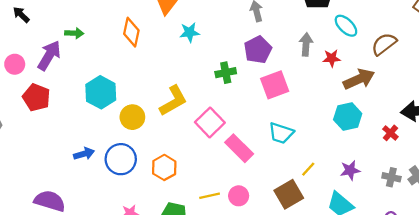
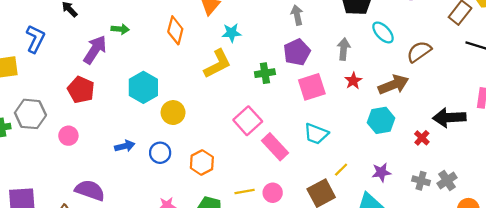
red star: (332, 58) -> (353, 81), moved, turned -30
pink circle: (15, 64) -> (68, 136), moved
yellow L-shape: (173, 101) -> (218, 64), moved
blue circle: (121, 159) -> (160, 153), size x0.7

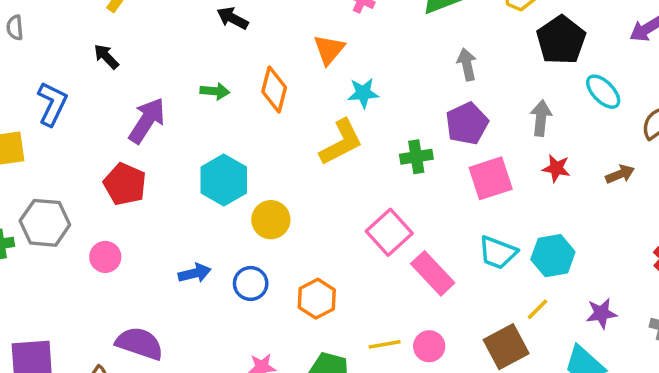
green arrow: (120, 29) -> (215, 91), moved
red star: (353, 81) -> (556, 168), turned -30
brown arrow: (393, 85) -> (620, 174), size x0.6
cyan hexagon: (381, 120) -> (553, 256), moved

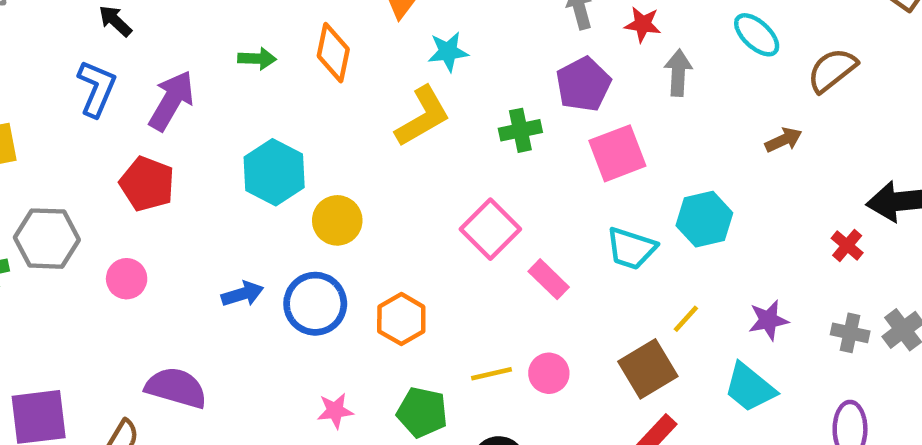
blue L-shape: (52, 104) -> (97, 88), moved
red star: (556, 168) -> (643, 24), moved
cyan hexagon: (553, 256) -> (704, 219), moved
pink rectangle: (433, 273) -> (549, 279), size x0.7
blue circle: (251, 283) -> (315, 304), size x1.4

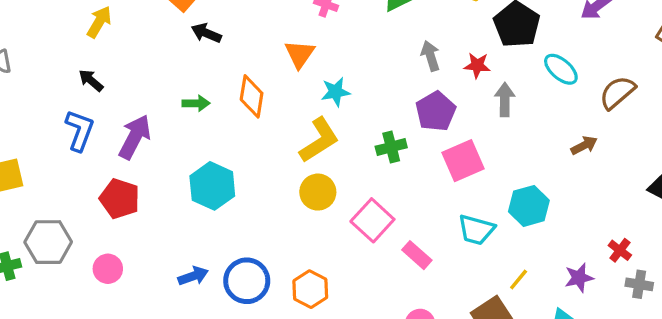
yellow circle: (337, 220) -> (318, 192), moved
red cross: (847, 245) -> (620, 250), moved

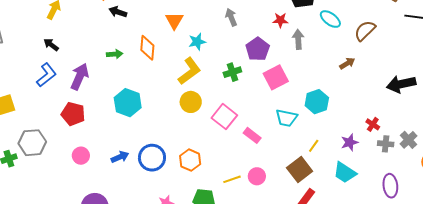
gray arrow: (430, 56) -> (231, 17), moved
blue L-shape: (80, 130) -> (46, 75), turned 35
pink circle: (108, 269) -> (81, 156), moved

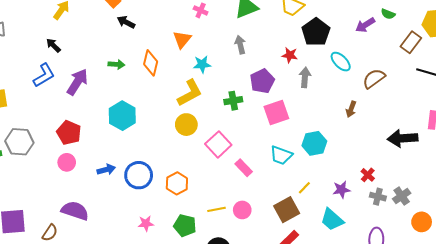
brown arrow: (347, 63) -> (351, 109), turned 133
red pentagon: (73, 114) -> (69, 133), moved

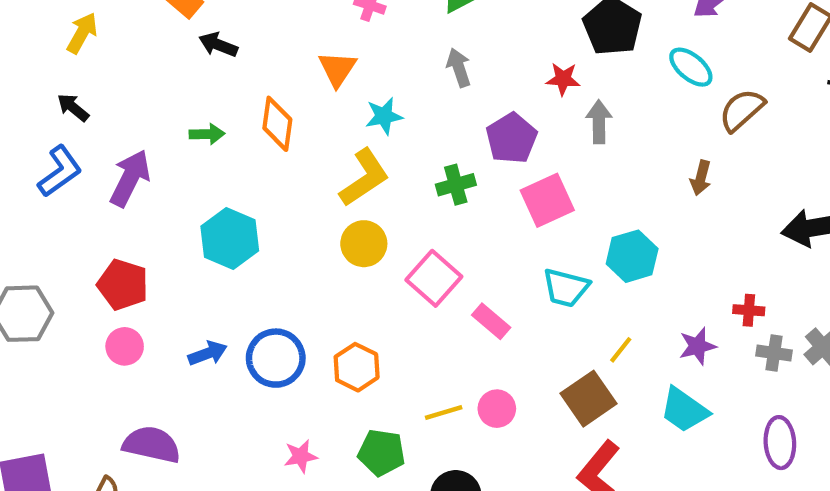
cyan ellipse: (341, 62) -> (691, 67), moved
red cross: (368, 175) -> (749, 310), turned -32

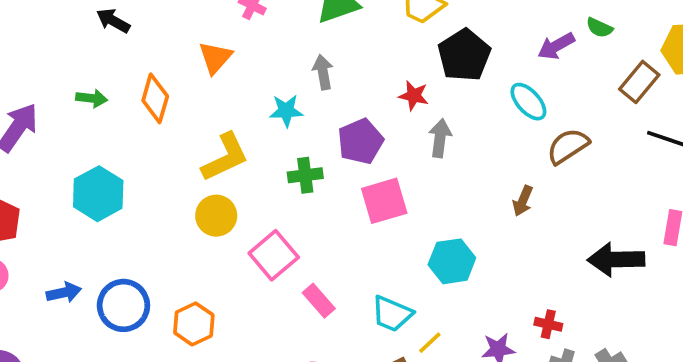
cyan star: (384, 116) -> (286, 111), moved
cyan trapezoid: (566, 288) -> (392, 314), moved

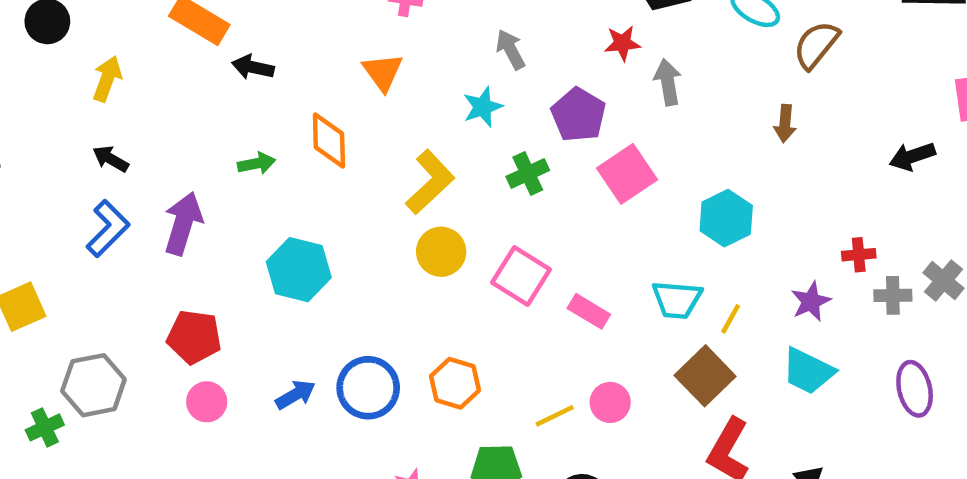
black arrow: (616, 259) -> (912, 156), size x0.7

